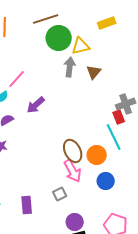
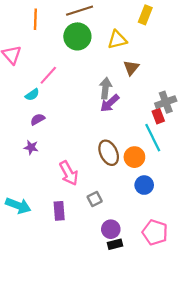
yellow rectangle: (107, 23) -> (145, 15), turned -48
green circle: (59, 38) -> (77, 36), moved
gray arrow: (70, 67) -> (105, 88), moved
purple arrow: (36, 105) -> (110, 103), moved
pink arrow: (73, 171) -> (69, 173), moved

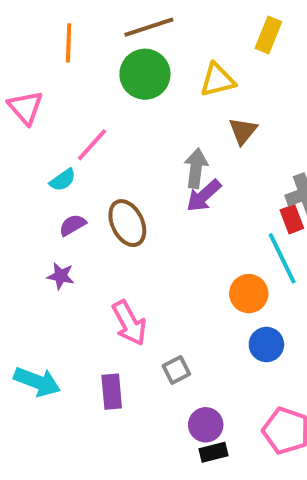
brown ellipse: (109, 153) -> (127, 223), moved

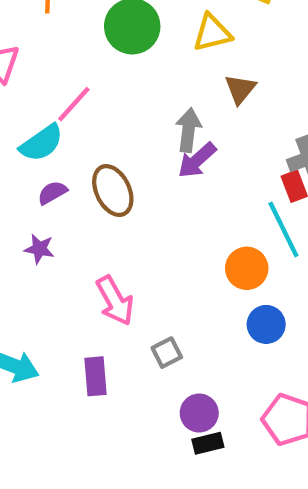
cyan semicircle: (63, 180) -> (41, 143), size x1.5

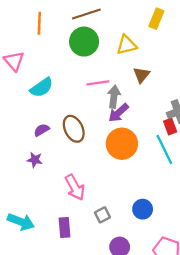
pink line: (74, 104) -> (98, 83), moved, turned 40
cyan semicircle: (41, 143) -> (42, 87), moved
orange circle: (247, 268) -> (122, 144), moved, size x1.4
blue circle: (266, 324) -> (143, 209), moved

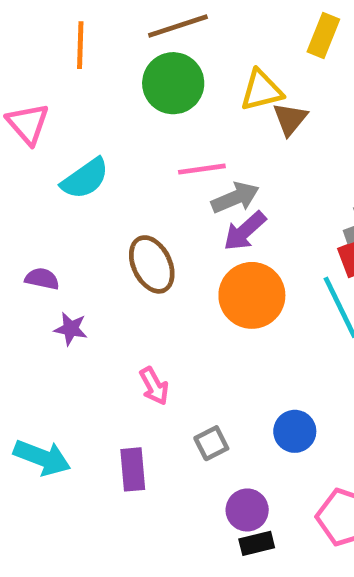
brown triangle: (141, 75) -> (290, 119), moved
gray arrow: (114, 97) -> (235, 198), turned 60
purple semicircle: (42, 130) -> (42, 279), moved, turned 42
pink arrow: (75, 187) -> (154, 386), size x0.7

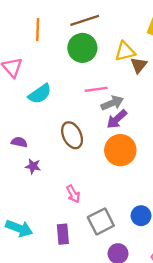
gray square: (211, 443) -> (101, 221), size x1.6

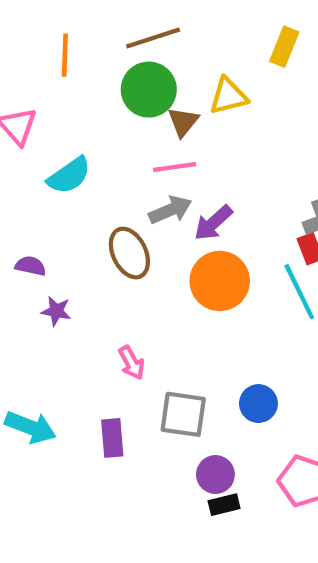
brown triangle: (139, 65) -> (183, 122), moved
gray arrow: (112, 103) -> (170, 210), moved
gray square: (101, 221) -> (183, 414), turned 35

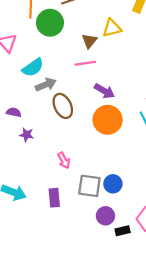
green circle: (149, 90) -> (50, 23), moved
gray arrow: (170, 210) -> (46, 85), moved
purple arrow: (213, 223) -> (104, 91), turned -108
blue circle: (258, 404) -> (113, 184), moved
black rectangle: (224, 505) -> (123, 231), moved

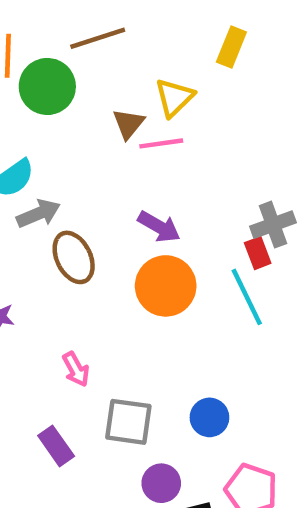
yellow triangle: (112, 28) -> (174, 97), turned -30
pink line: (85, 63) -> (161, 143), moved
blue circle: (113, 184) -> (209, 417), moved
purple rectangle: (54, 198) -> (56, 446), turned -30

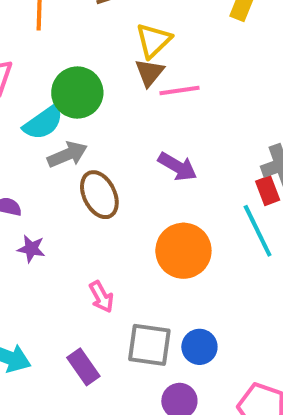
green circle: (47, 86) -> (77, 93), moved
yellow triangle: (174, 97) -> (153, 40), moved
orange circle: (166, 286) -> (183, 251), moved
blue circle: (209, 417) -> (199, 347), moved

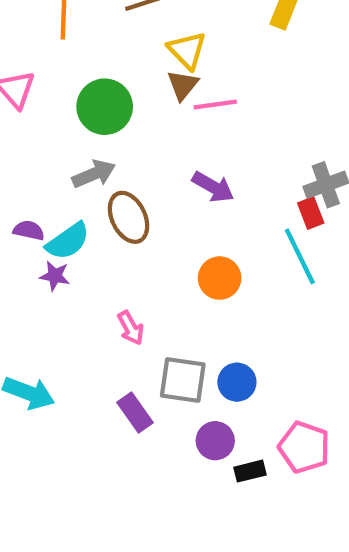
yellow triangle: (153, 40) -> (187, 50), turned -30
cyan semicircle: (43, 123) -> (68, 241), moved
orange circle: (183, 251) -> (220, 278), size x0.7
purple rectangle: (83, 367) -> (135, 412), moved

